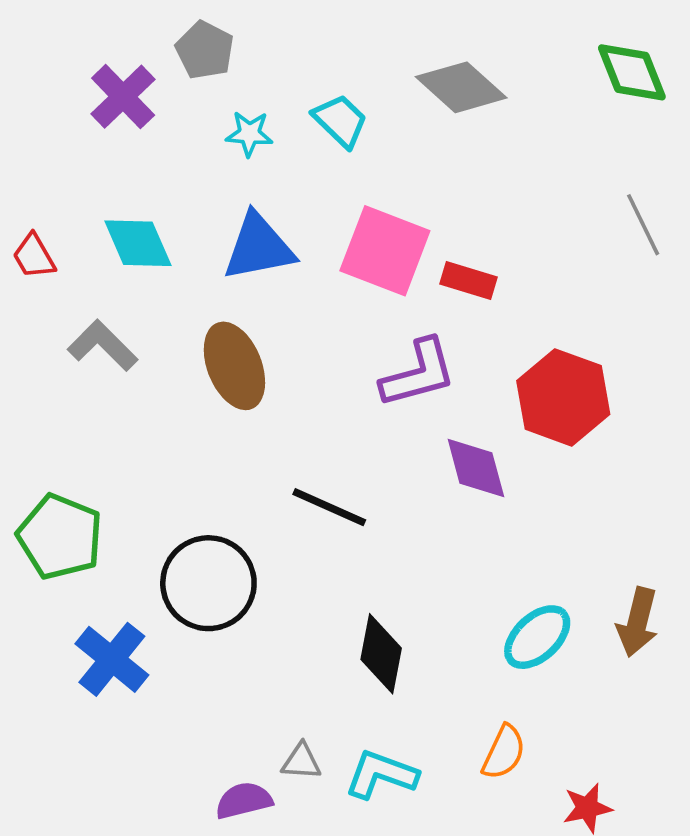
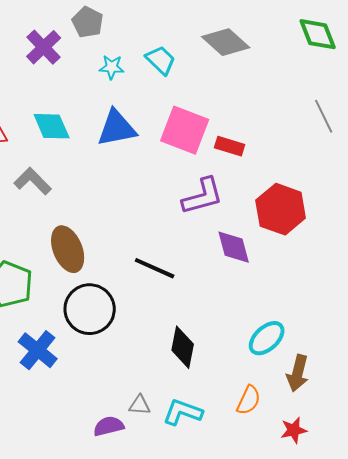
brown ellipse: (234, 366) -> (68, 249), moved
brown arrow: (638, 622) -> (298, 373), moved

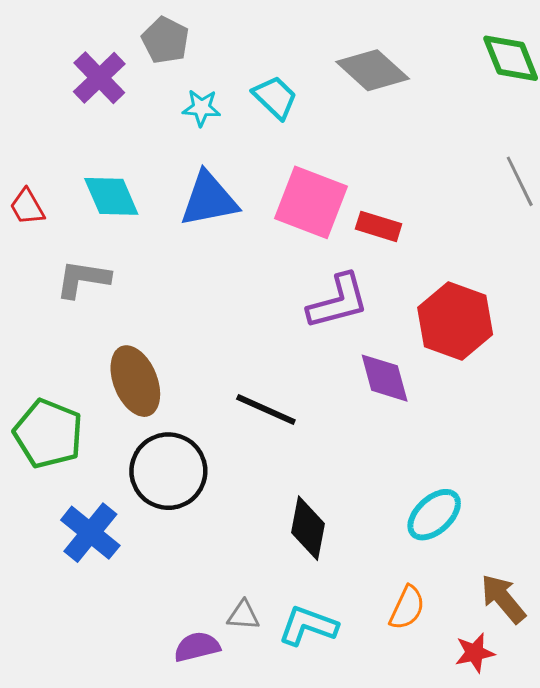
gray L-shape: (33, 181) -> (83, 279), turned -36
brown arrow: (298, 373) -> (503, 599), moved, turned 126

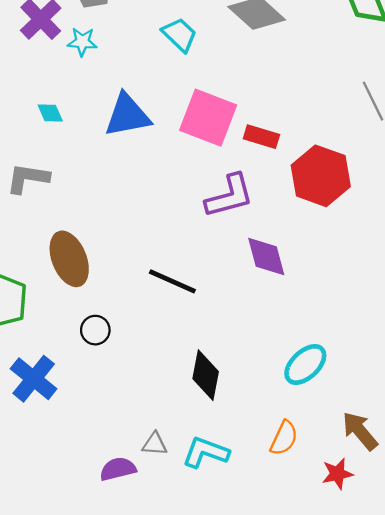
cyan star: (201, 108) -> (82, 42), moved
cyan diamond: (111, 196) -> (50, 113), size x0.6
red hexagon: (455, 321) -> (321, 176), moved
black circle: (168, 471) -> (95, 330), size x0.5

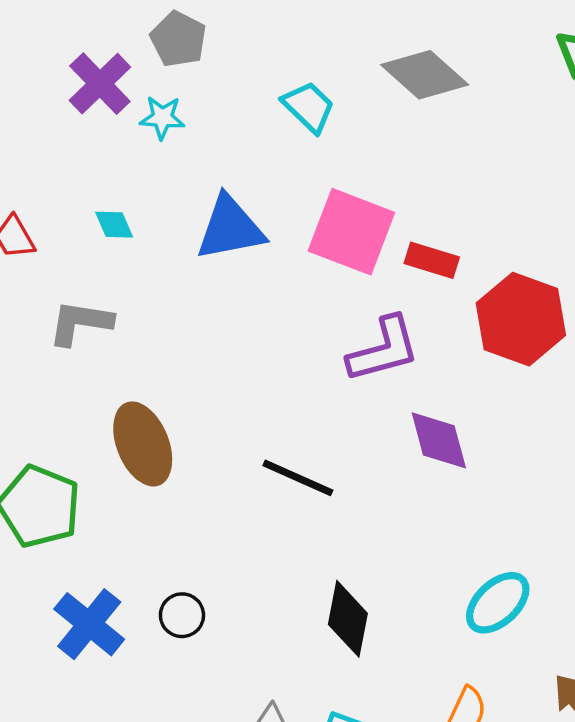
black circle: (95, 330) -> (182, 615), moved

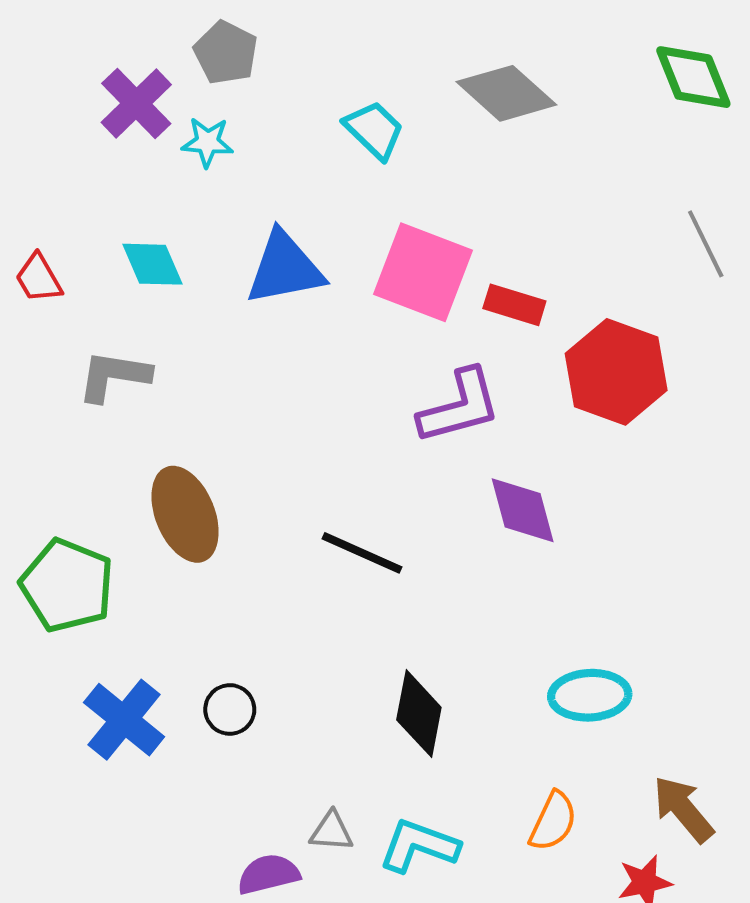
cyan diamond: (114, 225) -> (153, 264), size x1.4
cyan ellipse: (498, 603) -> (590, 695), turned 40

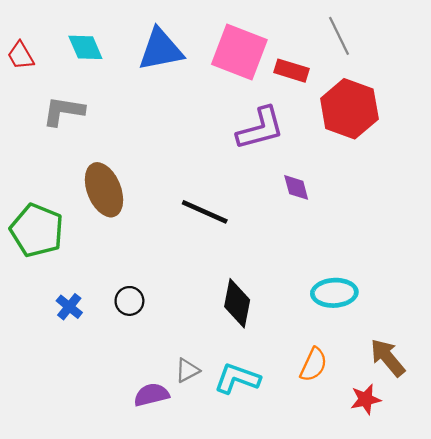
gray line: (706, 244) -> (339, 36), moved
purple diamond: (523, 510) -> (296, 187), size x0.7
blue cross: (124, 720) -> (69, 307), size x0.6
gray triangle: (331, 831) -> (187, 370), turned -32

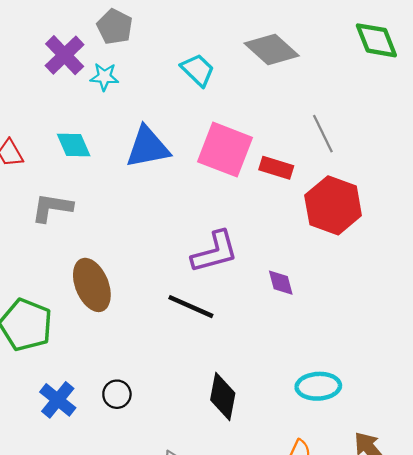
purple L-shape: (260, 128) -> (215, 252), moved
blue cross: (69, 307) -> (58, 400), size x1.4

